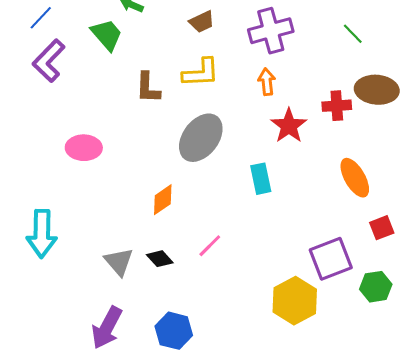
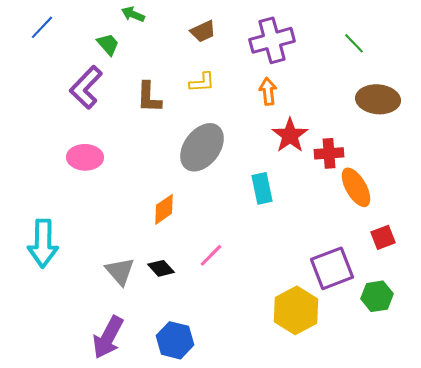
green trapezoid: (107, 35) -> (108, 44), size x0.7
purple L-shape: (49, 61) -> (86, 87), moved
yellow L-shape: (201, 73) -> (202, 82), size x0.7
red cross: (337, 106) -> (329, 153), moved

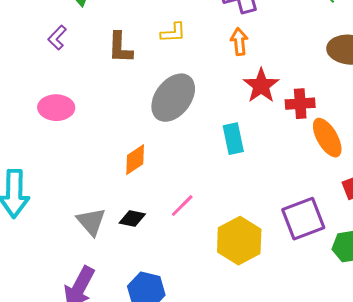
purple L-shape: (86, 87) -> (57, 38), size x0.6
black diamond: (161, 268) -> (132, 219), turned -36
yellow hexagon: (296, 310) -> (239, 241), moved

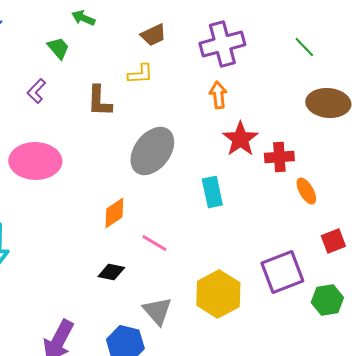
yellow L-shape: (173, 33) -> (140, 74), moved
pink ellipse: (56, 108) -> (35, 161), size x1.4
orange ellipse: (327, 138) -> (306, 191), size x0.7
pink line: (182, 206) -> (154, 243), moved, turned 76
gray triangle: (91, 222) -> (157, 311), moved

